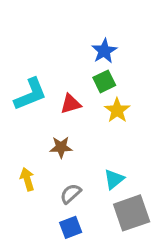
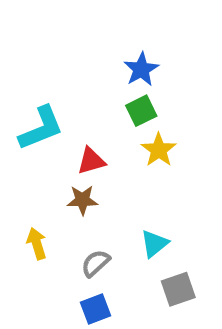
red triangle: (71, 104) -> (91, 161), moved
gray square: (132, 213) -> (178, 289), size x0.7

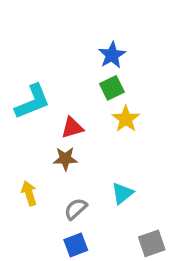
gray square: (178, 289) -> (152, 243), moved

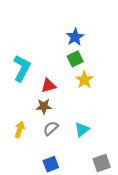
cyan L-shape: (32, 102) -> (22, 68), turned -40
yellow arrow: (29, 193) -> (20, 129), turned 35
gray semicircle: (76, 209) -> (51, 128), moved

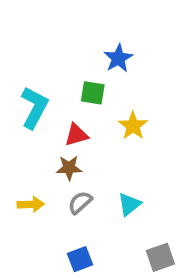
green square: (75, 59) -> (93, 93), moved, turned 35
yellow arrow: (20, 129) -> (31, 204), turned 70

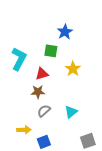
yellow arrow: (31, 204) -> (24, 130), moved

